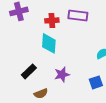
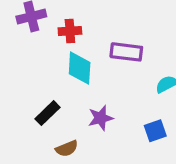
purple rectangle: (78, 15) -> (126, 52), moved
red cross: (52, 20) -> (70, 31), moved

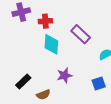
purple rectangle: (126, 52) -> (81, 34), turned 36
black rectangle: (47, 113) -> (23, 81), moved

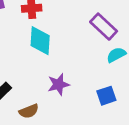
purple rectangle: (81, 34) -> (104, 27), moved

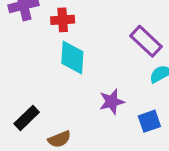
purple star: (58, 84) -> (112, 102), moved

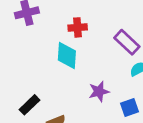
red cross: (63, 20) -> (78, 27), moved

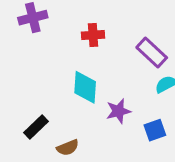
cyan diamond: (67, 55) -> (85, 87), moved

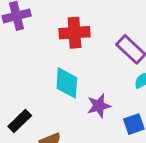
red cross: (93, 35) -> (74, 33), size x1.4

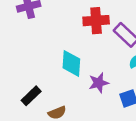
red cross: (74, 33) -> (96, 21), moved

